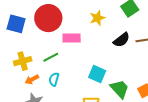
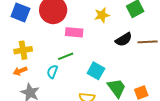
green line: (51, 57) -> (66, 56), moved
orange arrow: (32, 79) -> (20, 71), moved

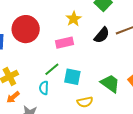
pink rectangle: (74, 32) -> (65, 43), moved
cyan square: (96, 71) -> (72, 77), moved

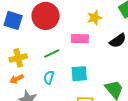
green line: (52, 69) -> (52, 54), moved
cyan square: (72, 77) -> (79, 74), turned -30

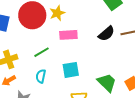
yellow star: (95, 18) -> (57, 13), moved

